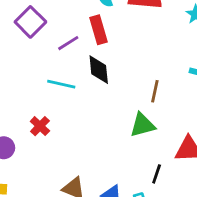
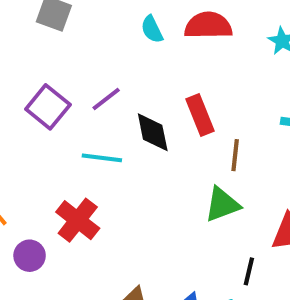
purple square: (30, 22) -> (48, 107), moved
red rectangle: (98, 30) -> (200, 115), moved
red cross: (40, 126) -> (78, 220), size x1.5

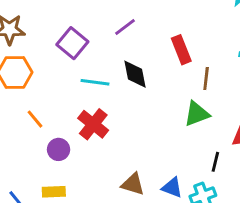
purple line: (106, 99) -> (125, 27), moved
black diamond: (153, 132) -> (135, 74), moved
cyan line: (102, 158) -> (95, 82), moved

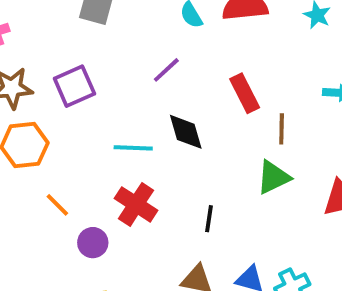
purple square: (72, 43) -> (74, 86), moved, turned 32
black line: (215, 162) -> (209, 219), moved

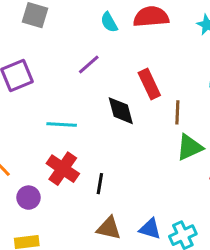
black diamond: (186, 132) -> (121, 111), moved
green triangle: (273, 177) -> (190, 147), moved
black line: (209, 219) -> (100, 184), moved

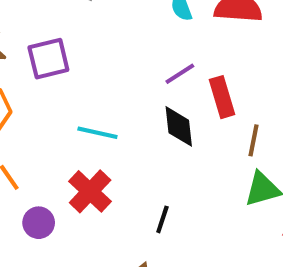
purple line: (89, 65) -> (180, 74), moved
black line: (100, 184) -> (162, 219), moved

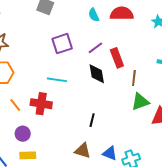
purple square: (48, 59) -> (62, 44), moved
red cross: (90, 191) -> (41, 104), moved, turned -30
purple circle: (39, 223) -> (23, 134), moved

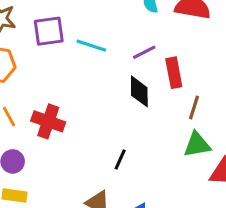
purple square: (62, 44) -> (49, 31), moved
cyan line: (57, 80) -> (91, 46), moved

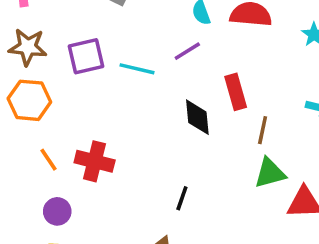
purple line: (144, 52) -> (187, 51), moved

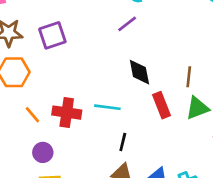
cyan line: (137, 69) -> (107, 107), moved
red rectangle: (236, 92) -> (161, 105), moved
black line: (182, 198) -> (123, 142), moved

